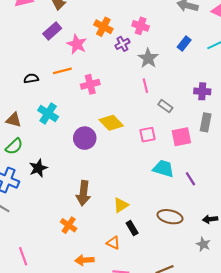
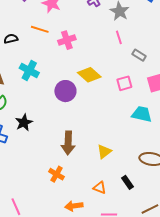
orange line: (62, 71) -> (40, 29), turned 36
black rectangle: (132, 228) -> (128, 182), moved

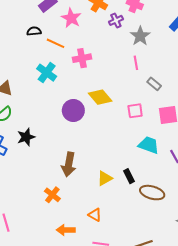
black semicircle: (11, 39) -> (34, 31), moved
cyan cross: (29, 70) -> (47, 73), moved
black rectangle: (128, 182) -> (129, 176), moved

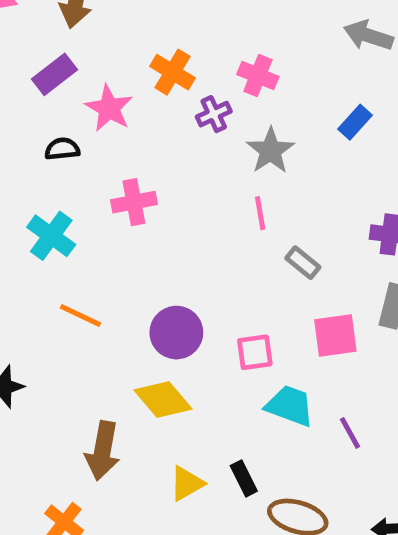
black semicircle: (34, 31) -> (62, 149), moved
orange line: (56, 43) -> (80, 316), moved
yellow diamond: (100, 97) -> (163, 400), moved
purple circle: (73, 110) -> (176, 333), moved
pink square: (135, 111) -> (255, 352), moved

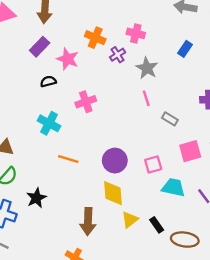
yellow diamond: (163, 400) -> (113, 193), turned 44
yellow triangle: (187, 483) -> (130, 220), moved

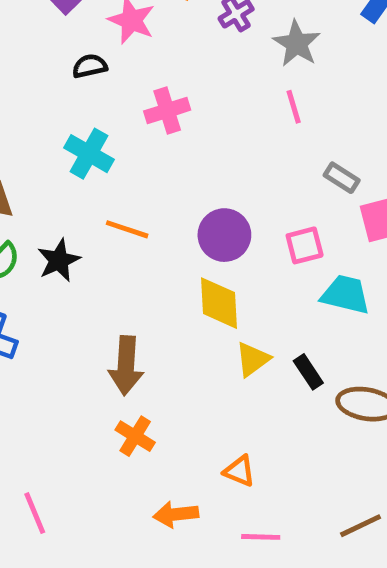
gray rectangle: (170, 119) -> (342, 178), moved
black star: (36, 198) -> (59, 260), moved
brown arrow: (88, 221) -> (126, 366), moved

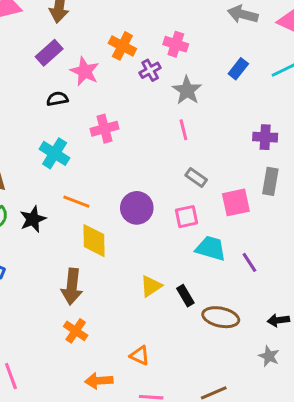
gray rectangle: (342, 178) -> (196, 178), moved
yellow diamond: (219, 303) -> (94, 241), moved

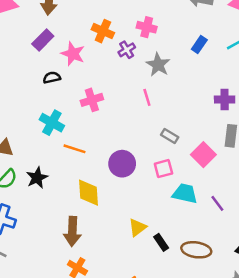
pink line: (183, 130) -> (147, 97), moved
orange line: (76, 202) -> (75, 149), moved
pink square: (236, 202) -> (203, 155), turned -30
black rectangle: (185, 296) -> (161, 242), moved

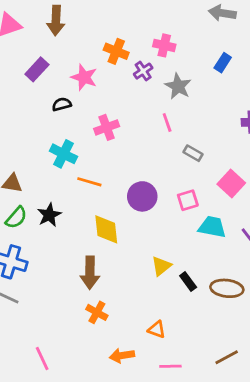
purple rectangle: (43, 40) -> (37, 69), moved
gray rectangle: (170, 136) -> (193, 153), moved

